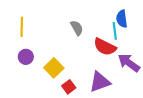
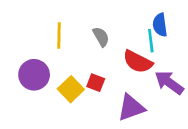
yellow line: (22, 27) -> (59, 35), moved
purple circle: (26, 57) -> (34, 75), size x1.5
red square: (69, 87) -> (96, 83), moved, turned -32

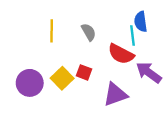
purple circle: (34, 75) -> (30, 83), moved

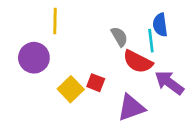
yellow line: (52, 31) -> (55, 21), moved
gray semicircle: (89, 32) -> (119, 37), moved
purple circle: (30, 83) -> (34, 58), moved

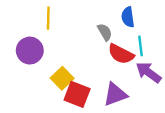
blue semicircle: (160, 25) -> (128, 17), moved
cyan line: (151, 41) -> (141, 46), moved
red square: (96, 83) -> (77, 94), moved, size x1.6

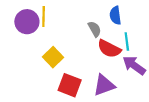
purple circle: (30, 51) -> (27, 22), moved
yellow square: (62, 78) -> (53, 57), moved

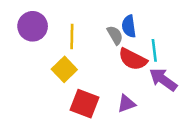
blue semicircle: (115, 15) -> (129, 26), moved
yellow line: (44, 16) -> (72, 36), moved
purple triangle: (104, 85) -> (126, 104), size x0.7

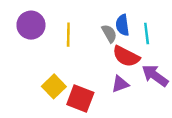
cyan line: (154, 50) -> (147, 34), moved
yellow square: (64, 69) -> (54, 86), moved
purple triangle: (126, 104) -> (120, 84), moved

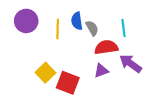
blue semicircle: (122, 25) -> (77, 21), moved
red semicircle: (126, 56) -> (106, 47), turned 145

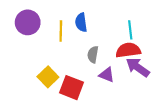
gray semicircle: (92, 28) -> (93, 54), moved, turned -140
red semicircle: (106, 47) -> (128, 50), moved
purple triangle: (101, 71) -> (107, 75), turned 42

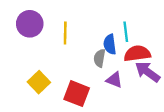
blue semicircle: (81, 22) -> (110, 44), moved
cyan line: (130, 30) -> (126, 32), moved
yellow square: (48, 77) -> (39, 82), moved

